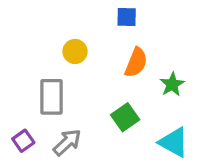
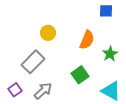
blue square: (127, 17) -> (106, 11), moved
gray rectangle: (52, 97) -> (33, 62), turned 45

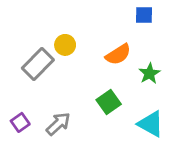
orange semicircle: (87, 40) -> (118, 54), turned 36
gray rectangle: (33, 62) -> (38, 64), moved

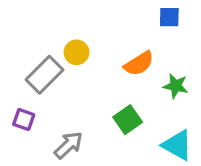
green star: (149, 73) -> (176, 86), turned -30
purple square: (20, 122) -> (24, 120), moved, turned -36

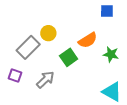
green square: (128, 120) -> (69, 57), moved
gray arrow: (68, 145) -> (45, 80), moved

